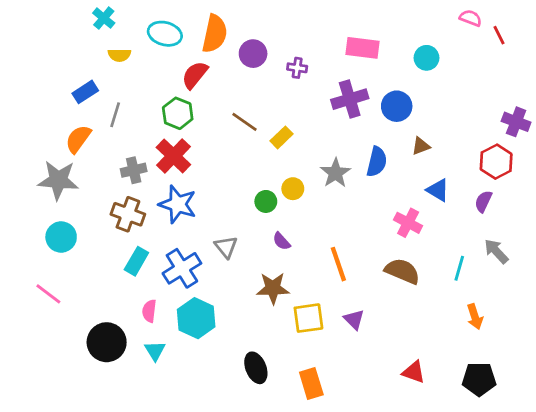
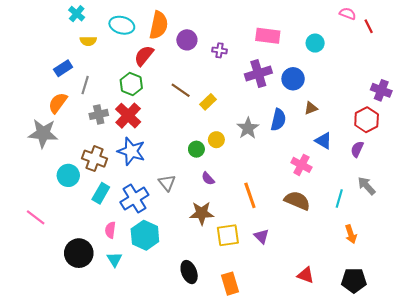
gray cross: (134, 170) -> (99, 114), moved
cyan circle: (61, 237) -> (68, 175), moved

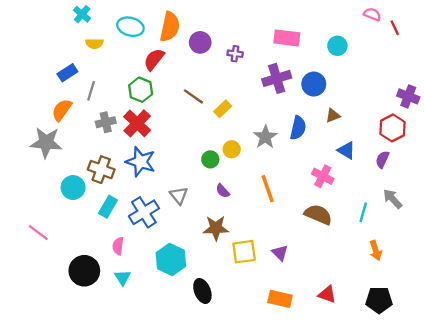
orange line: (250, 195) -> (268, 189), moved
cyan hexagon: (145, 235) -> (171, 260), moved
orange rectangle: (230, 284) -> (280, 299), moved, turned -60

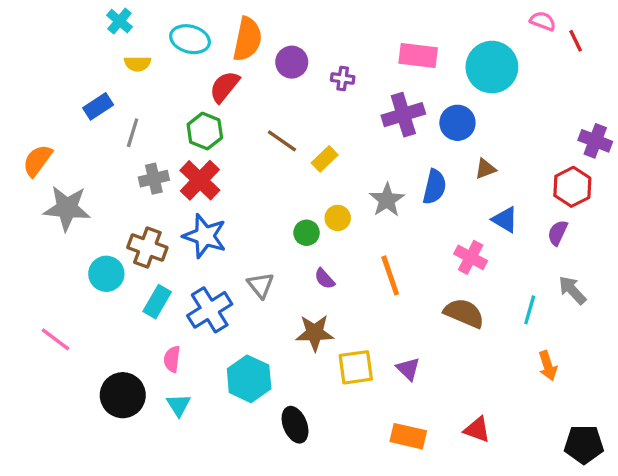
cyan circle: (337, 46) -> (492, 67), size x1.8
orange semicircle: (62, 110) -> (37, 161), moved
black pentagon: (379, 300) -> (584, 444), moved

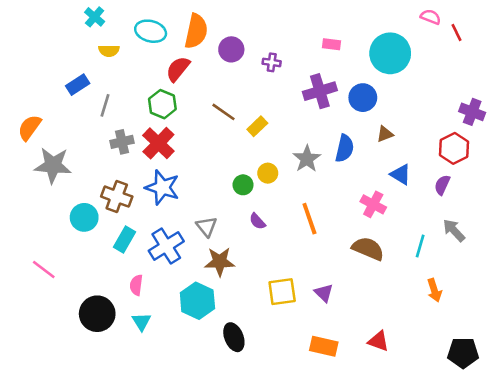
pink rectangle: (418, 56) -> (332, 44), size x0.6
brown star: (315, 333) -> (220, 262), moved

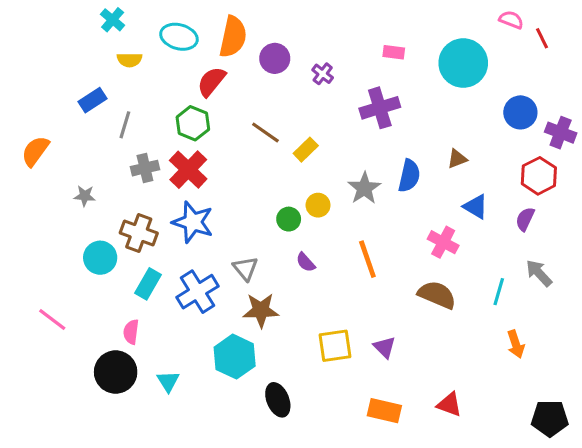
purple cross: (272, 62) -> (323, 74), turned 30
blue circle: (363, 98) -> (520, 112), moved
gray star: (53, 165) -> (85, 196), moved, size x0.5
pink semicircle: (136, 285) -> (131, 332), moved

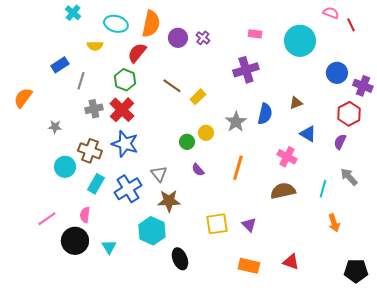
yellow semicircle: (130, 60) -> (95, 46), moved
purple cross: (323, 74) -> (203, 38), moved
orange line: (367, 259) -> (238, 168), turned 35
brown semicircle: (437, 295) -> (283, 191), turned -35
pink line: (52, 319) -> (47, 219), moved, turned -72

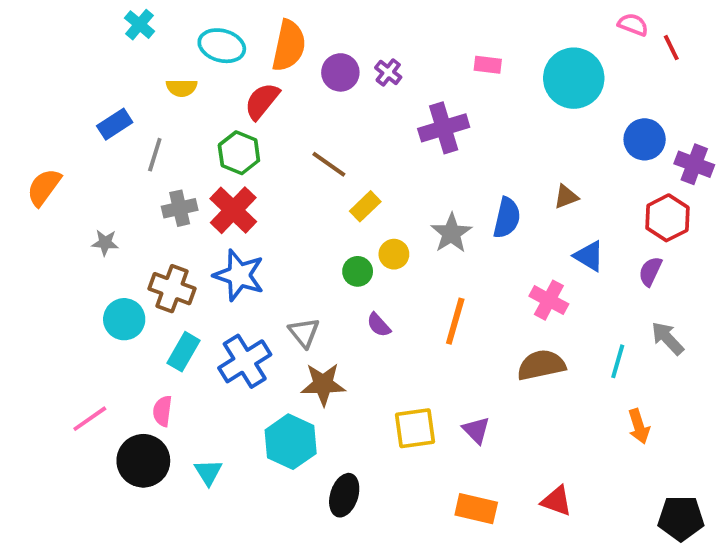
purple cross: (246, 70) -> (444, 128), moved
yellow rectangle: (198, 97) -> (365, 206), moved
black ellipse: (180, 259) -> (344, 495), turned 40

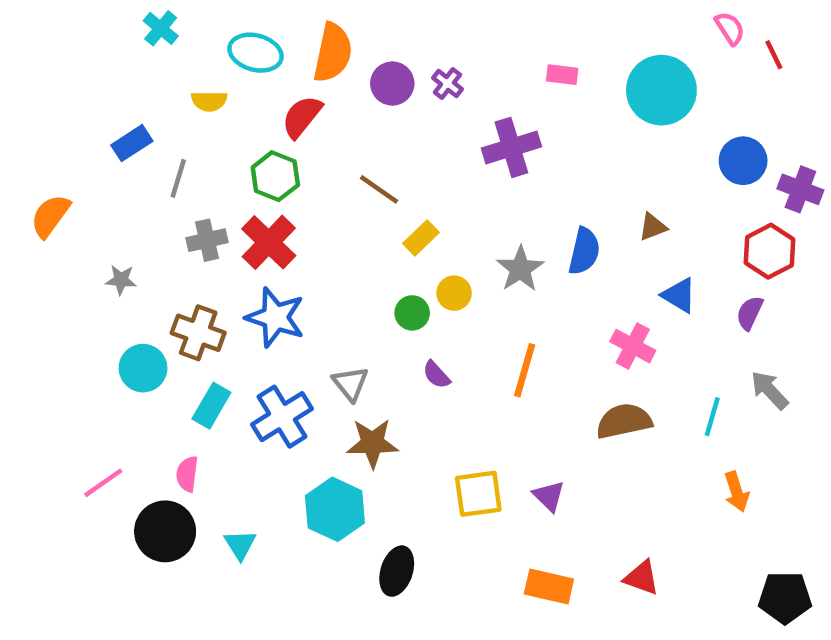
pink semicircle: (633, 25) -> (730, 28), turned 36

